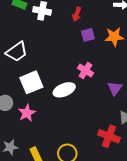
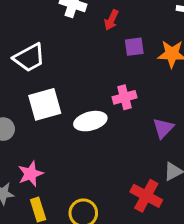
red arrow: (77, 14) -> (111, 20), moved
pink cross: (86, 71) -> (124, 97), turned 35
pink star: (27, 113) -> (31, 174), moved

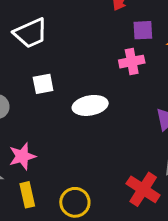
pink cross: (124, 97) -> (132, 62), moved
white square: (45, 104) -> (43, 84), size x0.6

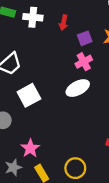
white square: (43, 84) -> (29, 95), size x1.5
white ellipse: (90, 105) -> (78, 88), moved

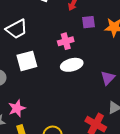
pink cross: (84, 62) -> (66, 41), moved

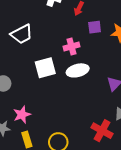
white square: (27, 61) -> (45, 68), moved

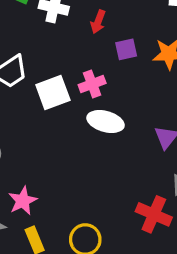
white square: (45, 68) -> (53, 93), moved
white ellipse: (78, 70) -> (106, 122), turned 35

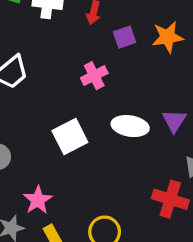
white square: (53, 93) -> (70, 137), moved
white ellipse: (106, 122) -> (130, 126), moved

